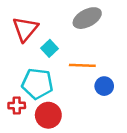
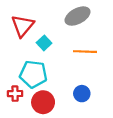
orange line: (82, 65) -> (85, 52), moved
blue circle: (104, 86) -> (82, 94), moved

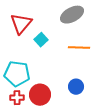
cyan pentagon: (33, 74) -> (17, 74), moved
red cross: (15, 94) -> (17, 98), moved

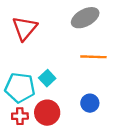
cyan square: (41, 40) -> (47, 78), moved

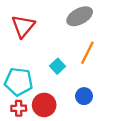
orange line: (93, 57) -> (87, 53), turned -65
cyan square: (47, 78) -> (57, 66), moved

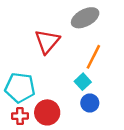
red triangle: (23, 26) -> (47, 41), moved
cyan square: (57, 66) -> (83, 82), moved

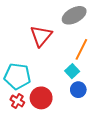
red cross: (20, 116) -> (17, 101), turned 32

